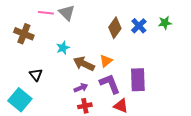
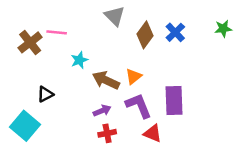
pink line: (46, 13) -> (57, 32), moved
gray triangle: (67, 13) -> (115, 16), moved
green star: (165, 23) -> (223, 29), moved
brown cross: (24, 34) -> (30, 42), turned 30
black triangle: (36, 75) -> (45, 94), turned 40

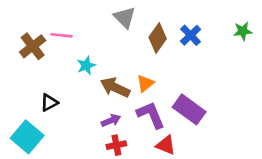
purple rectangle: (174, 101) -> (189, 109), turned -52

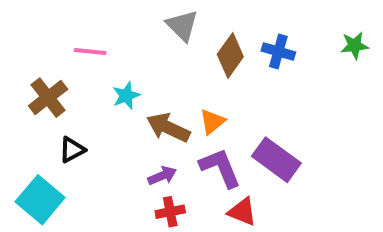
blue cross: (191, 35) -> (278, 51), turned -30
brown cross: (33, 46) -> (48, 98), moved

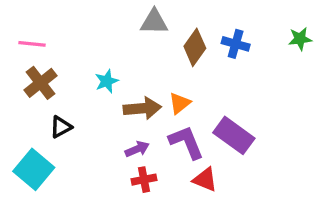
gray triangle: (182, 25) -> (154, 22), turned -44
pink line: (90, 51) -> (32, 44), moved
brown arrow: (168, 128) -> (142, 108), turned 150

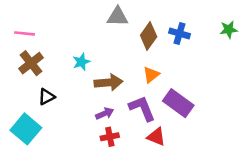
orange triangle: (180, 103) -> (151, 75), moved

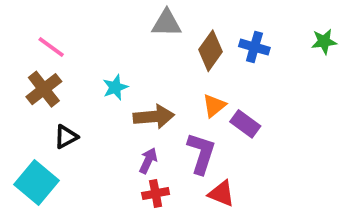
pink line: (25, 33) -> (51, 47), moved, turned 30
purple rectangle: (178, 103) -> (245, 124), moved, size x0.7
purple L-shape: (142, 108) -> (201, 153), turned 40
purple arrow: (105, 113) -> (148, 161), turned -42

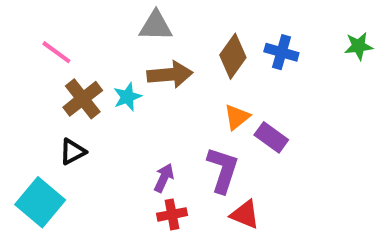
gray triangle: (167, 23) -> (156, 26), moved
brown cross: (44, 89) -> (83, 99), moved
brown arrow: (154, 117) -> (170, 74), moved

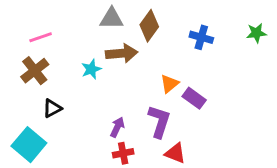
pink line: (56, 52) -> (41, 37), turned -55
brown diamond: (233, 56) -> (149, 26), moved
brown cross: (83, 99) -> (35, 71), moved

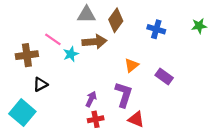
pink line: (41, 37) -> (53, 39), moved, turned 54
brown cross: (35, 71) -> (27, 55), turned 30
purple rectangle: (194, 98) -> (164, 77), moved

